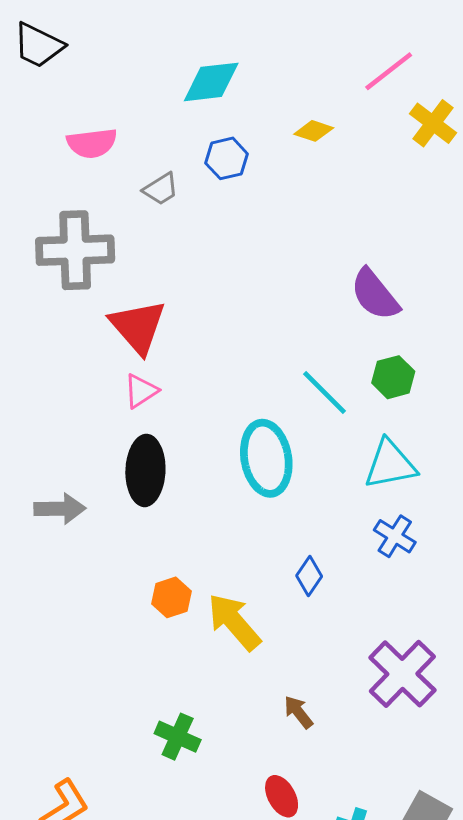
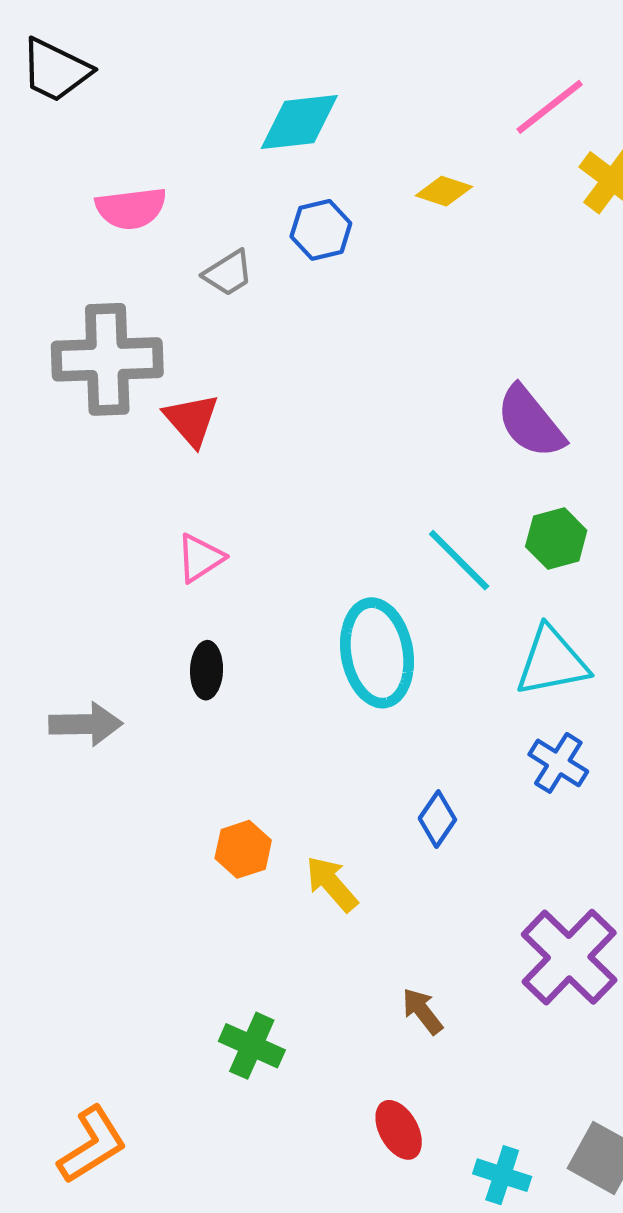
red triangle: (138, 327) -> (191, 420), moved, size x0.7
black ellipse: (145, 470) -> (207, 670), size x0.6
yellow arrow: (234, 622) -> (332, 884), size x0.7

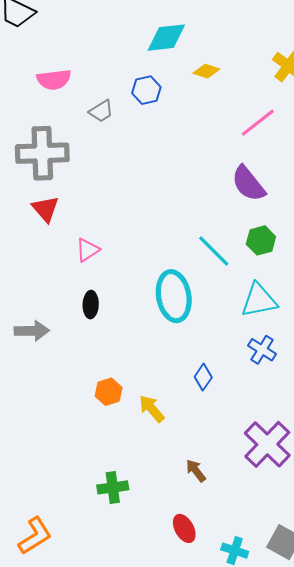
pink line: (550, 107) -> (258, 123), moved
cyan diamond: (299, 122) -> (166, 38), moved
red triangle: (191, 420) -> (45, 209), moved
green cross: (252, 1046) -> (113, 487), turned -32

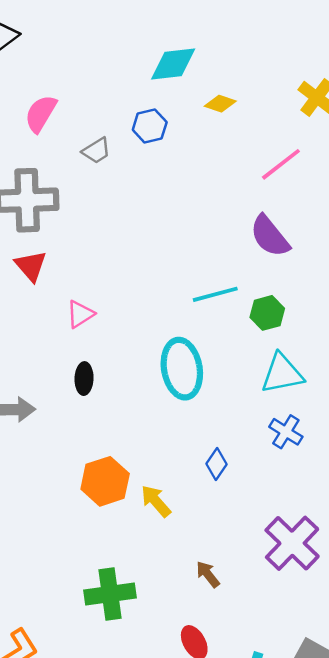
pink semicircle: (54, 80) -> (41, 114), turned 128
green hexagon: (261, 240) -> (267, 313), moved
cyan line: (214, 251) -> (215, 294), moved, turned -60
orange hexagon: (109, 392) -> (105, 481), size x1.5
green cross: (113, 487) -> (110, 594), size x1.4

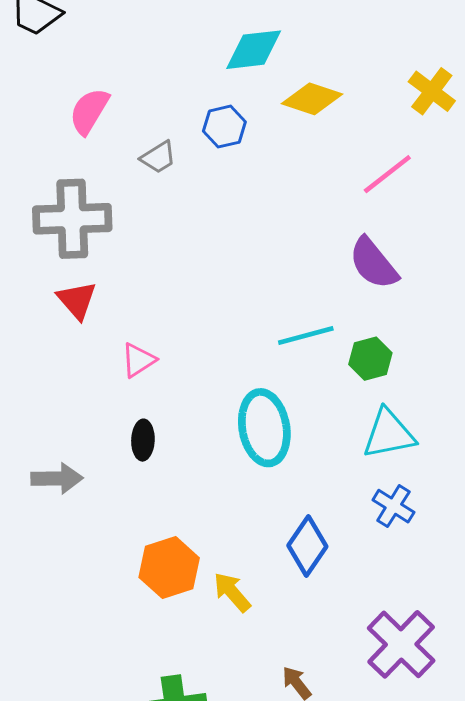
yellow diamond: (220, 104) -> (312, 99), size x1.5
blue diamond: (217, 464) -> (307, 546), size x1.5

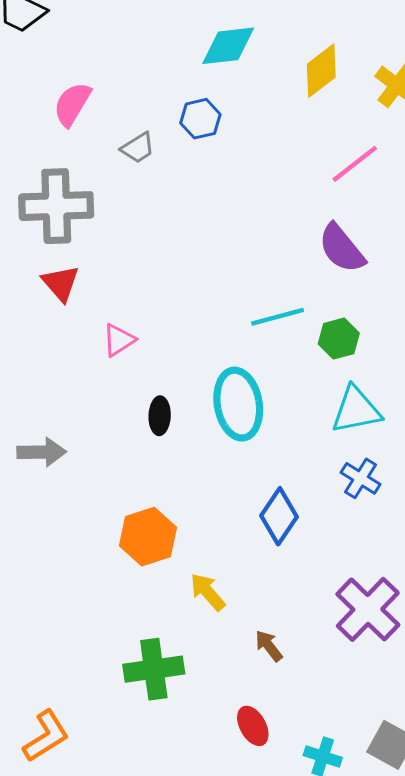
yellow diamond: (312, 99) -> (321, 71), moved, turned -56
black ellipse: (143, 440) -> (160, 416), moved
yellow arrow: (232, 592) -> (208, 592), moved

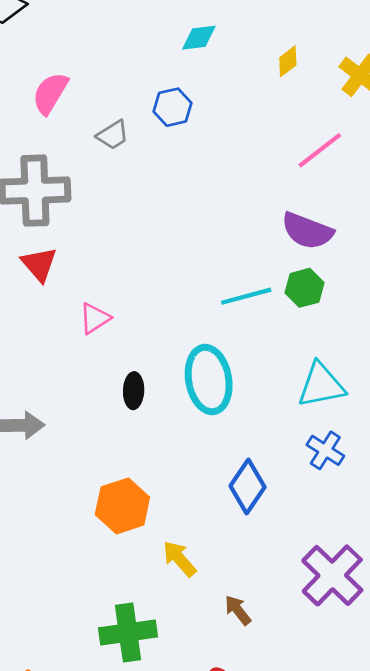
cyan diamond: (228, 46) -> (199, 38), size x0.7
yellow diamond: (321, 71) -> (288, 61), size x0.6
purple semicircle: (342, 248) -> (307, 231), turned -30
green hexagon: (339, 339) -> (304, 288), moved

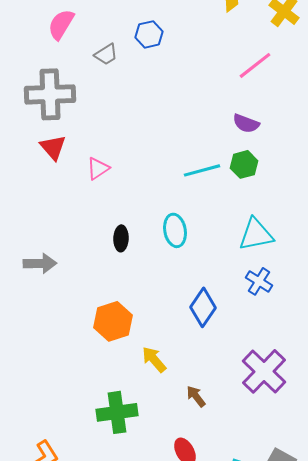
purple semicircle: (307, 231) -> (246, 123), size x0.7
pink triangle: (95, 318) -> (98, 168), moved
cyan ellipse: (209, 380) -> (175, 230), size x0.7

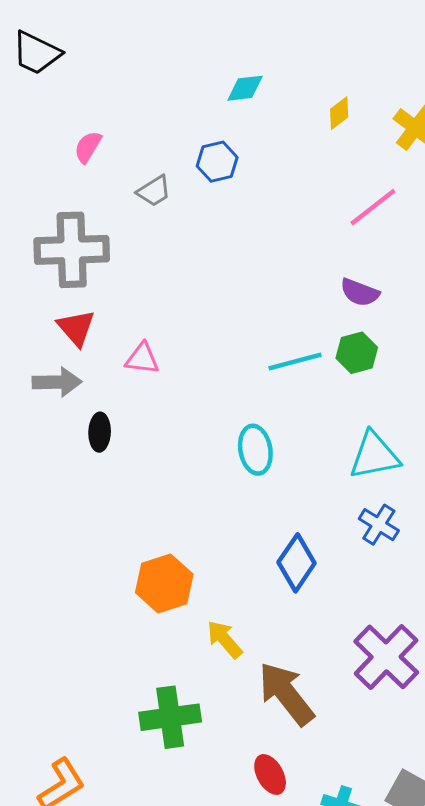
pink semicircle: (61, 24) -> (88, 147), size x0.7
pink triangle: (98, 168) -> (142, 359), turned 40
black ellipse: (121, 238) -> (100, 432), moved
gray arrow: (40, 263) -> (57, 382), moved
brown arrow: (196, 396) -> (286, 694), size x2.0

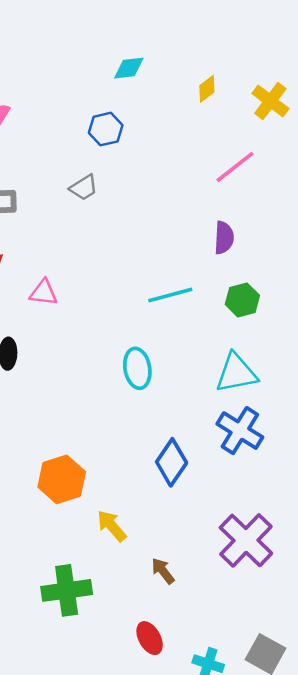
gray trapezoid: (154, 191) -> (84, 188), moved
purple semicircle: (360, 292) -> (224, 238), turned -108
green hexagon: (357, 353) -> (242, 300), moved
blue cross: (379, 525) -> (240, 431), size x1.4
brown arrow: (286, 694) -> (163, 571), size x0.5

